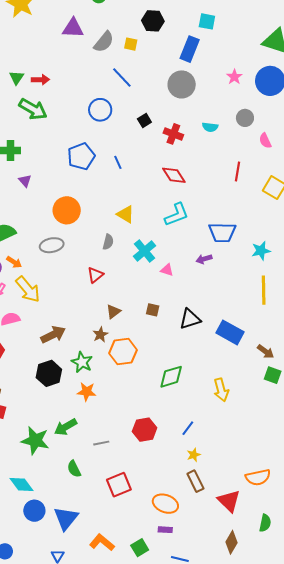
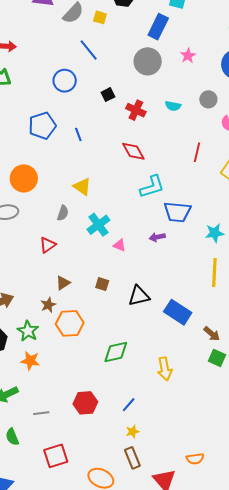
pink star: (234, 77) -> (188, 56), moved
cyan L-shape: (177, 215) -> (152, 187), moved
orange semicircle: (258, 477) -> (195, 459), size x0.7

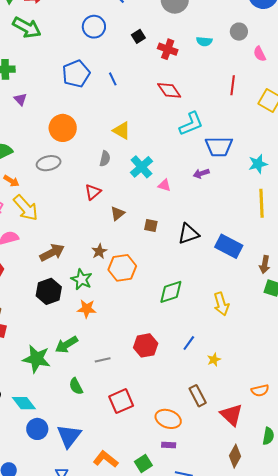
brown triangle: (63, 283) -> (118, 213), moved
brown arrow: (212, 334) -> (265, 265), turned 66
yellow star: (133, 432) -> (214, 360), moved

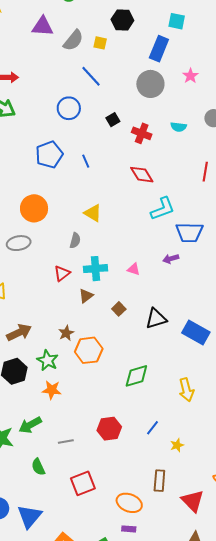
cyan cross: (141, 167) -> (96, 269), moved, turned 35
brown square: (151, 226) -> (119, 309), turned 32
brown rectangle: (198, 396) -> (159, 481), turned 30

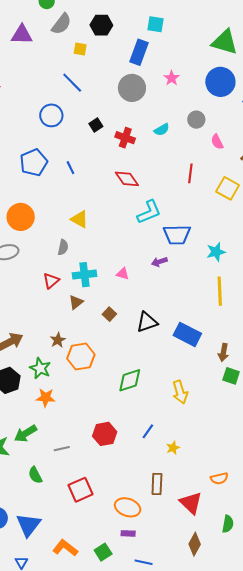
gray semicircle: (73, 40) -> (61, 24), moved
cyan semicircle: (178, 127) -> (162, 130), turned -35

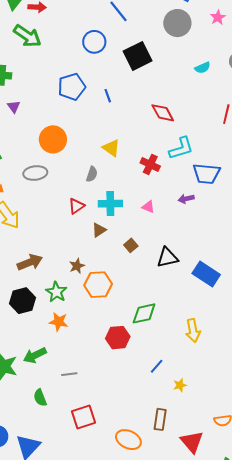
black square: (96, 125) -> (138, 56), size x2.0
red cross: (125, 138) -> (150, 164), moved
red hexagon: (105, 434) -> (118, 338), moved

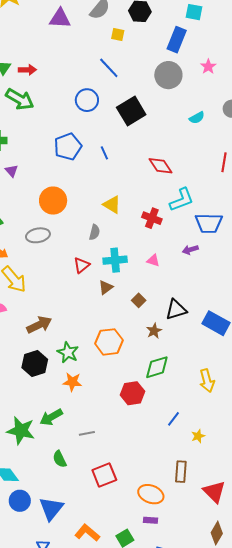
brown star: (77, 266) -> (154, 331), moved

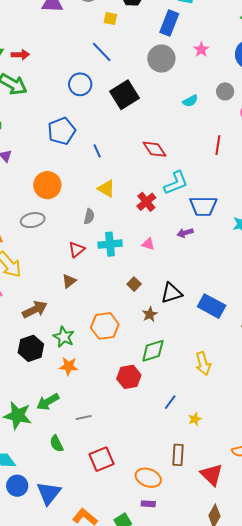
blue line: (104, 153) -> (97, 151), moved
red cross: (152, 218) -> (146, 202), turned 30
brown triangle: (106, 287) -> (69, 281), moved

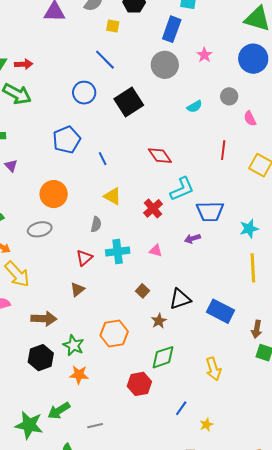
brown arrow: (35, 310) -> (44, 319), turned 30

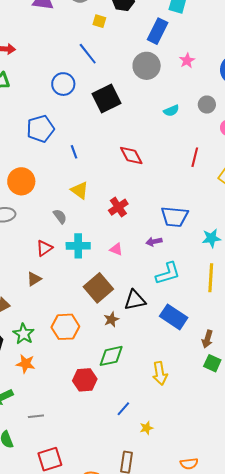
cyan L-shape: (182, 189) -> (168, 273), moved
gray semicircle: (96, 224) -> (60, 216), turned -56
brown square: (143, 291) -> (98, 288), size x2.0

